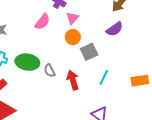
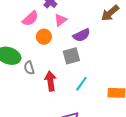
purple semicircle: (115, 29) -> (82, 35), moved
orange circle: (73, 37) -> (44, 37), moved

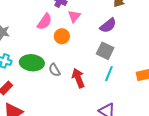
purple semicircle: (82, 35) -> (108, 26), moved
gray square: (71, 56) -> (105, 51), moved, turned -36

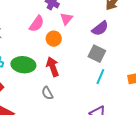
gray semicircle: (55, 70) -> (47, 93), moved
red arrow: (78, 78) -> (53, 67), moved

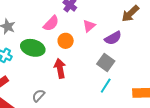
pink triangle: (66, 19) -> (89, 26), moved
green ellipse: (23, 65) -> (33, 48), moved
gray semicircle: (47, 93) -> (38, 96), moved, turned 64

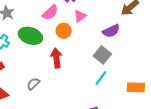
pink triangle: (89, 26) -> (80, 16), moved

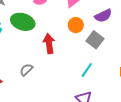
orange circle: (64, 31) -> (76, 25), moved
cyan line: (101, 78) -> (87, 70), moved

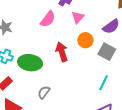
green ellipse: (23, 22) -> (30, 63), moved
red arrow: (49, 44) -> (62, 52), moved

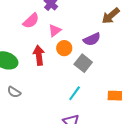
pink triangle: (78, 17) -> (55, 31), moved
gray semicircle: (44, 92) -> (14, 92), turned -104

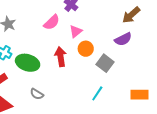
purple semicircle: (92, 39) -> (123, 39), moved

